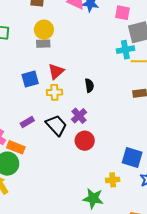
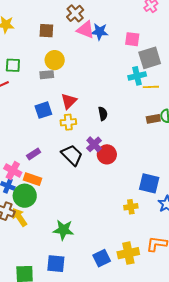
gray rectangle: (43, 44) -> (47, 75), moved
purple rectangle: (27, 122) -> (34, 154), moved
red circle: (85, 141) -> (107, 154), moved
green star: (93, 198) -> (63, 230), moved

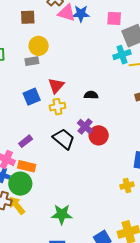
black semicircle: (103, 114) -> (91, 95), turned -72

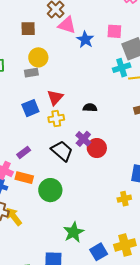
blue star: (81, 14) -> (85, 40), moved, turned 30
green circle: (20, 184) -> (50, 190), moved
green star: (62, 214) -> (74, 232), moved, turned -30

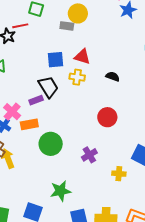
red triangle: (55, 97) -> (82, 57), turned 48
purple cross: (83, 139) -> (89, 155), moved
black trapezoid: (62, 151) -> (48, 87), moved
orange rectangle: (24, 178) -> (29, 124), turned -42

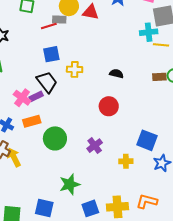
red line: (20, 26) -> (49, 26), moved
red triangle: (82, 57) -> (91, 12), moved
black semicircle: (113, 77) -> (116, 74), moved
pink cross: (12, 112) -> (22, 98), moved

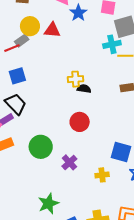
gray rectangle: (59, 20) -> (22, 41), turned -32
yellow cross: (75, 69) -> (76, 79), moved
green circle: (55, 138) -> (41, 147), moved

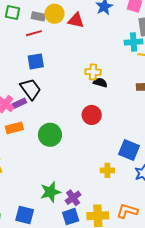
gray rectangle: (22, 41) -> (38, 16), moved, turned 40
purple cross: (69, 162) -> (73, 198), moved

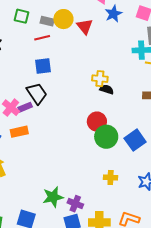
red triangle: (76, 20) -> (85, 27), turned 36
green circle: (50, 135) -> (106, 137), moved
blue square: (129, 150) -> (135, 140), moved, turned 30
purple cross: (73, 198) -> (75, 204), turned -35

